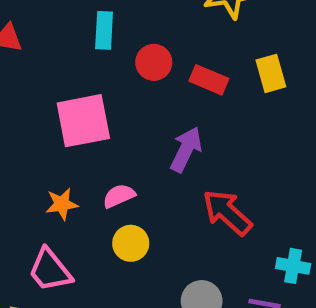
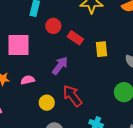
yellow rectangle: (271, 73) -> (102, 49), moved
yellow circle: (131, 243) -> (47, 103), moved

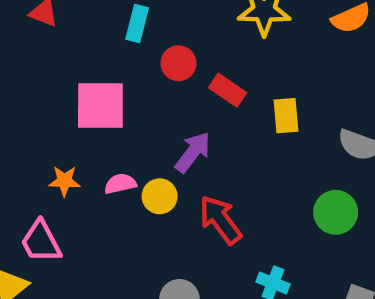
yellow circle: (47, 103) -> (160, 196), moved

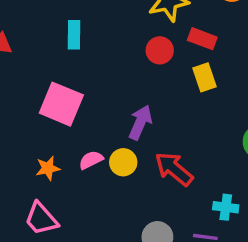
red circle: (178, 63) -> (160, 50), moved
red rectangle: (228, 90) -> (202, 39), moved
pink square: (100, 106) -> (61, 104), turned 36

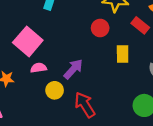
red rectangle: (202, 39) -> (140, 25), moved
pink semicircle: (91, 160) -> (39, 68), moved

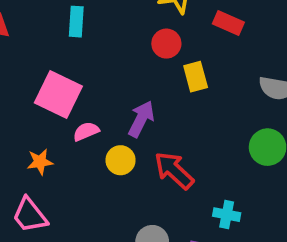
yellow rectangle: (123, 54) -> (196, 77), moved

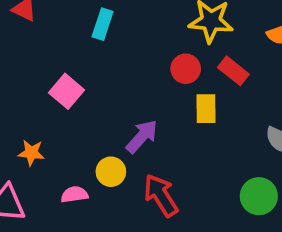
red rectangle: (228, 23) -> (233, 71), moved
pink square: (58, 94) -> (67, 91), size x0.7
pink semicircle: (86, 131) -> (74, 195), moved

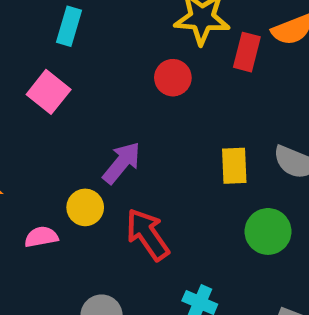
red rectangle: (233, 71) -> (247, 52), moved, turned 68
pink square: (67, 91) -> (49, 92), moved
yellow rectangle: (206, 109) -> (234, 166), moved

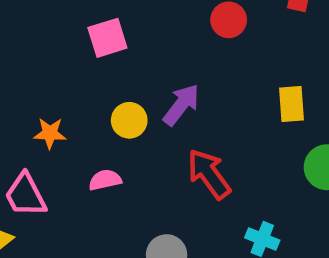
pink square: (49, 92) -> (107, 38), turned 36
yellow circle: (85, 207) -> (129, 120), moved

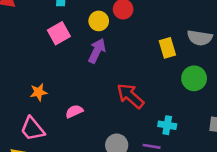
purple arrow: (181, 105) -> (97, 51), moved
yellow circle: (129, 120) -> (99, 21), moved

